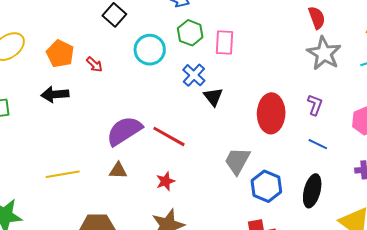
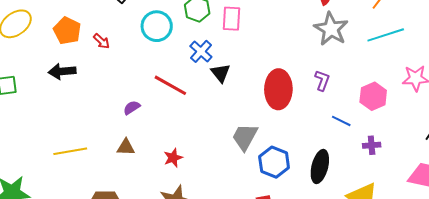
purple semicircle: (124, 131) -> (132, 108), size x0.5
red line: (169, 136) -> (170, 85), moved
blue line: (318, 144) -> (341, 121), moved

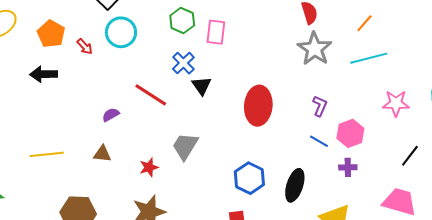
cyan circle: (157, 26) -> (121, 32), moved
purple L-shape: (322, 80) -> (320, 106), moved
pink hexagon: (373, 96) -> (350, 133), moved
gray trapezoid: (245, 137) -> (185, 146), moved

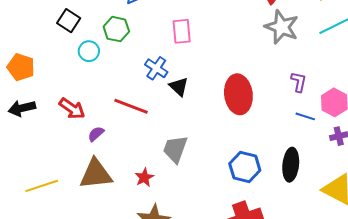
green hexagon: (182, 20) -> (116, 29), moved
cyan circle: (121, 32) -> (89, 51), size x0.7
red arrow: (85, 47) -> (72, 109), moved, size x1.5
brown triangle: (102, 154) -> (96, 174), size x1.8

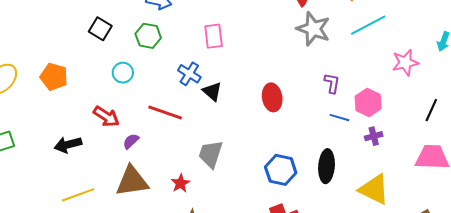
cyan circle: (89, 51) -> (123, 73), moved
red ellipse: (238, 94) -> (272, 97), size x0.7
black arrow: (22, 108) -> (68, 145), moved

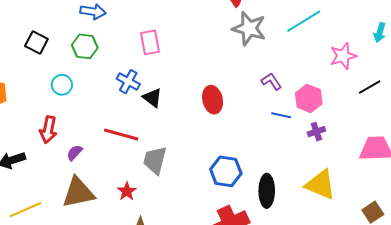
purple L-shape: (332, 83) -> (271, 81), turned -40
black line: (431, 110) -> (370, 87), moved, turned 40
red line: (165, 112) -> (121, 135), moved
red arrow: (106, 117) -> (48, 130), turned 72
black ellipse: (327, 166) -> (267, 191), moved

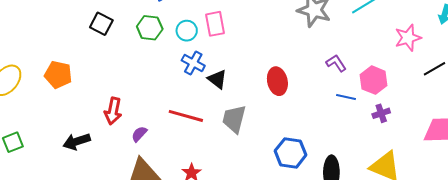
cyan circle: (62, 85) -> (187, 31), moved
gray trapezoid: (155, 160) -> (234, 119), moved

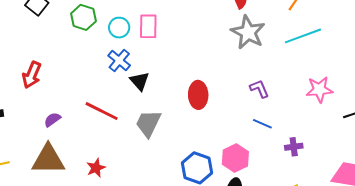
pink star: (408, 38) -> (319, 89), moved
pink hexagon: (374, 80) -> (235, 158), moved
red arrow: (113, 111) -> (32, 75), moved

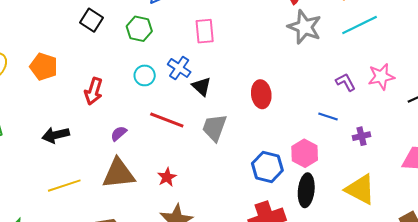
cyan circle: (119, 28) -> (145, 75), moved
purple L-shape: (259, 89) -> (346, 82), moved

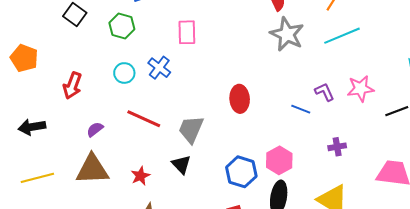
black triangle: (202, 86) -> (181, 164), moved
blue line: (328, 116) -> (301, 109), moved

